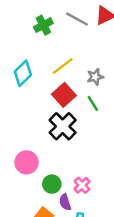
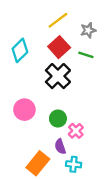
cyan diamond: (23, 73) -> (20, 50), moved
green line: (93, 103) -> (86, 55), turned -40
green circle: (52, 184) -> (58, 119), moved

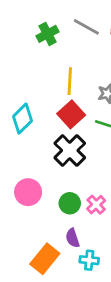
yellow line: (58, 20) -> (70, 81), turned -50
pink cross: (76, 131) -> (96, 205), moved

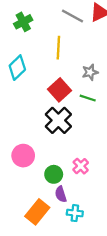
green cross: (48, 34) -> (23, 22), moved
yellow line: (70, 81) -> (58, 48), moved
cyan diamond: (23, 119) -> (17, 68), moved
green circle: (70, 203) -> (54, 174), moved

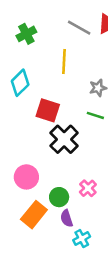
red square: (60, 90) -> (48, 110), moved, turned -30
orange rectangle: (37, 212) -> (34, 215), moved
cyan cross: (75, 213) -> (82, 238), turned -35

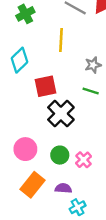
red square: (48, 110) -> (46, 86), turned -30
green circle: (59, 197) -> (60, 155), moved
purple semicircle: (67, 218) -> (63, 188), turned 112

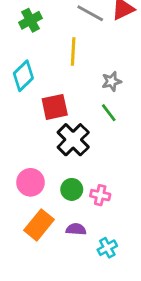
green line: (91, 91) -> (109, 113), turned 35
pink cross: (84, 160) -> (100, 195), turned -35
cyan cross: (78, 207) -> (107, 248), moved

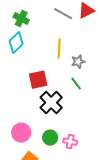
green cross: (31, 20) -> (21, 19), turned -35
yellow line: (73, 52) -> (59, 49), moved
cyan diamond: (23, 76) -> (16, 43), moved

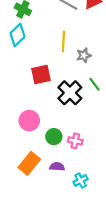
green line: (76, 84) -> (95, 84), moved
black cross: (51, 103) -> (70, 93), moved
pink circle: (21, 133) -> (29, 121), moved

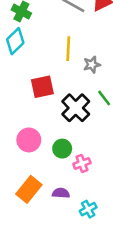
green circle: (54, 137) -> (62, 149), moved
pink cross: (75, 141) -> (82, 163), turned -32

